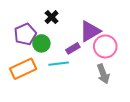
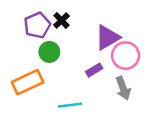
purple pentagon: (25, 34) -> (37, 25), moved
purple rectangle: (73, 48) -> (94, 70), moved
cyan line: (59, 64) -> (70, 105), moved

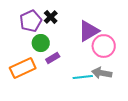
purple rectangle: (94, 70) -> (53, 58), moved
gray arrow: (123, 88) -> (102, 73), turned 120
cyan line: (70, 105) -> (83, 77), moved

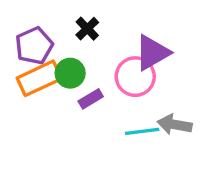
purple pentagon: (31, 21) -> (34, 46), moved
pink circle: (104, 46) -> (135, 77), moved
orange rectangle: (23, 68) -> (39, 78), moved

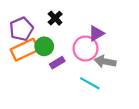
purple triangle: (152, 53) -> (96, 33), size x0.7
gray arrow: (175, 125) -> (105, 62), moved
cyan line: (142, 131) -> (90, 83), turned 36

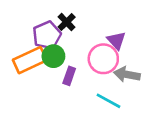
purple pentagon: (21, 29) -> (47, 35), moved
purple triangle: (96, 33) -> (116, 40), turned -42
purple rectangle: (57, 63) -> (69, 76), turned -40

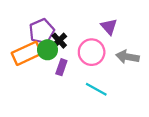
black cross: (67, 22) -> (59, 41), moved
purple triangle: (116, 40) -> (109, 27), moved
gray arrow: (127, 75) -> (128, 57), moved

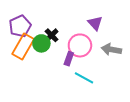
purple pentagon: (42, 31) -> (20, 26), moved
orange rectangle: (27, 53) -> (23, 46), turned -35
purple rectangle: (61, 67) -> (69, 59), moved

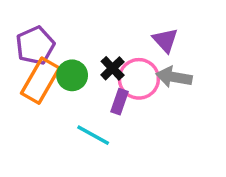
black cross: (52, 35) -> (113, 68), moved
gray arrow: (111, 49) -> (174, 77), moved
cyan line: (84, 78) -> (93, 135), moved

